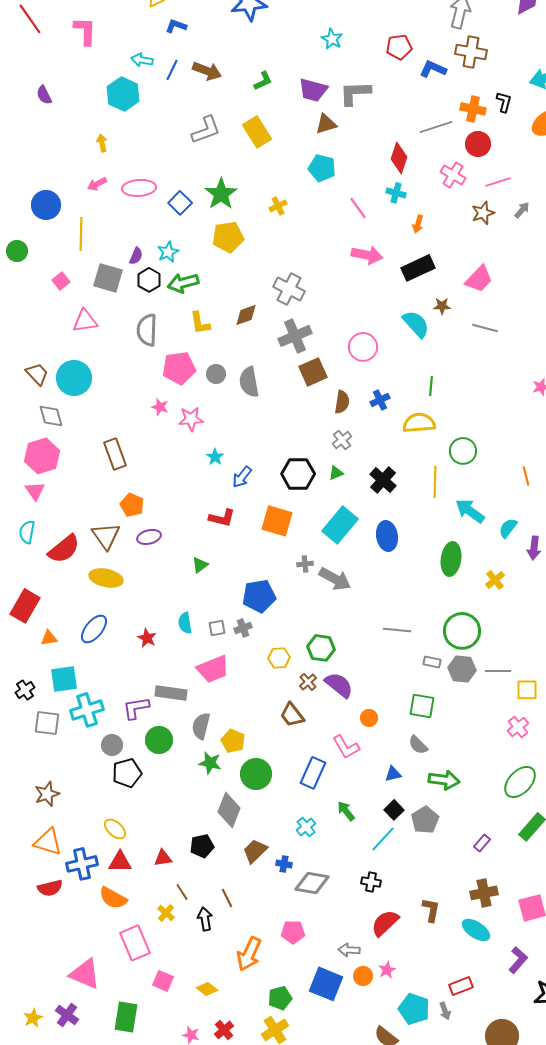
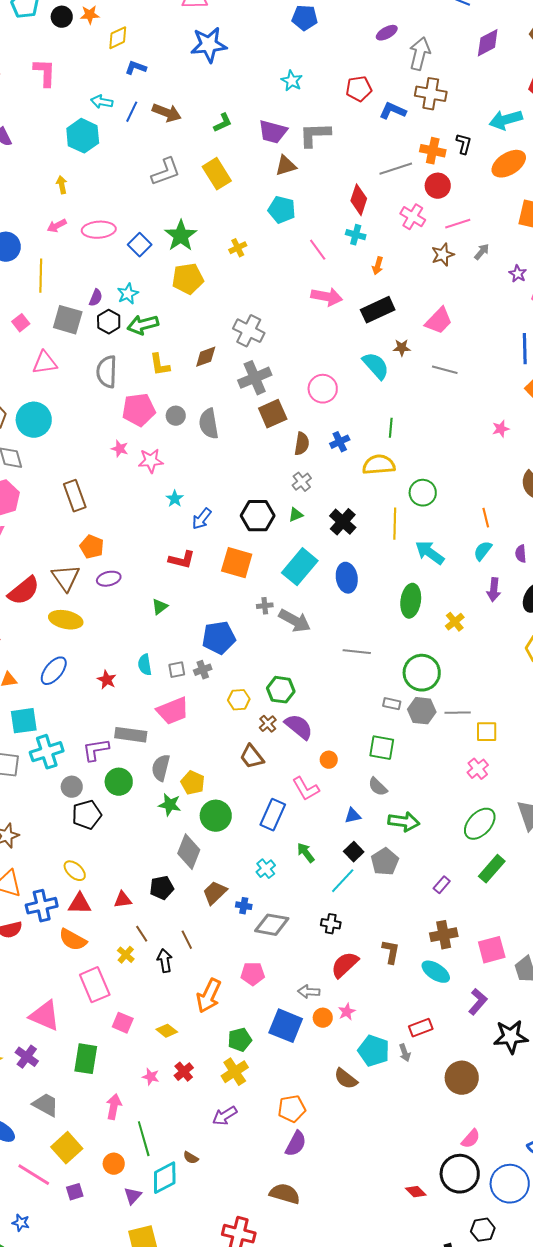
cyan semicircle: (508, 528) -> (483, 551), moved
gray line: (397, 630) -> (357, 652), moved

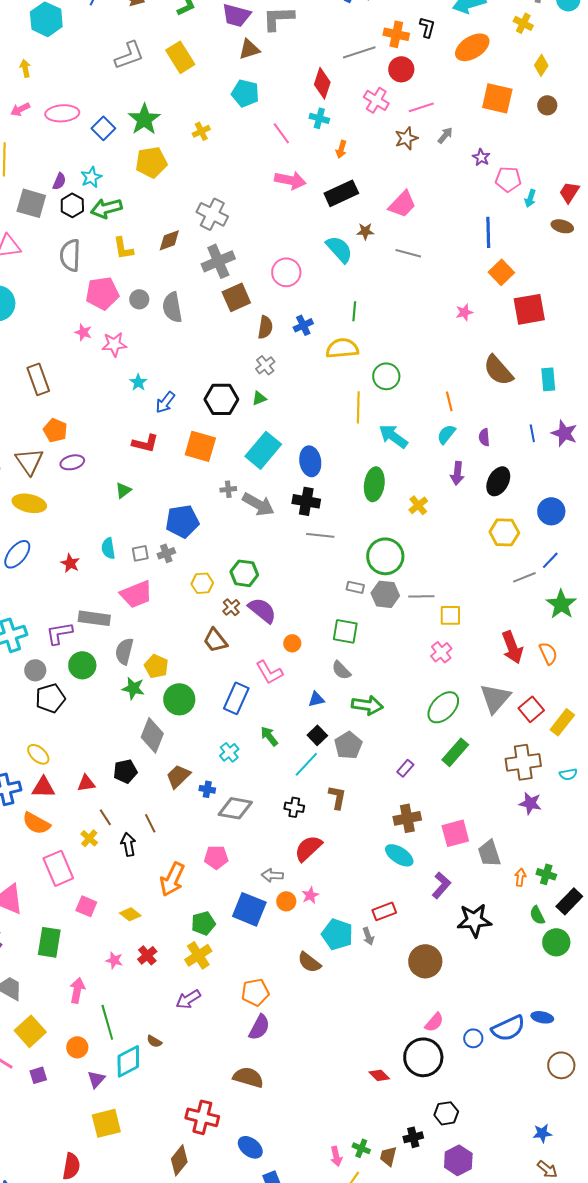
black cross: (343, 522) -> (306, 501), moved, turned -32
brown L-shape: (391, 952) -> (337, 797), moved
blue circle: (510, 1184) -> (473, 1038), moved, size x0.5

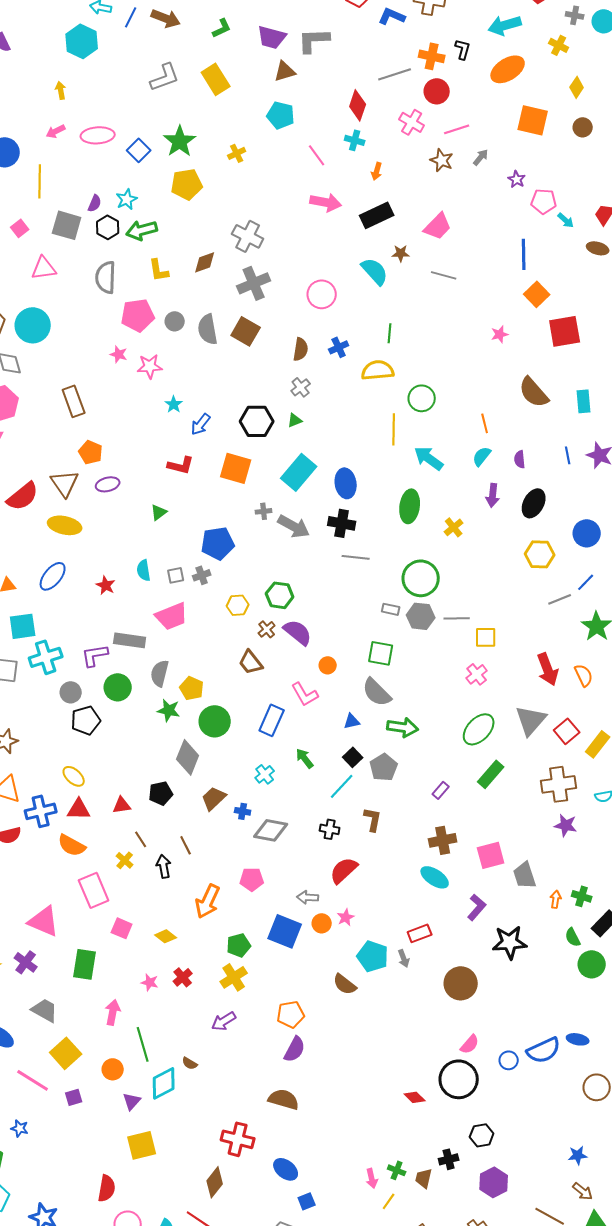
brown star: (406, 138) -> (442, 160), turned -30
cyan arrow: (530, 198) -> (566, 220), turned -66
brown square: (236, 297) -> (246, 331), moved, turned -36
gray semicircle: (341, 670) -> (377, 692), size x1.5

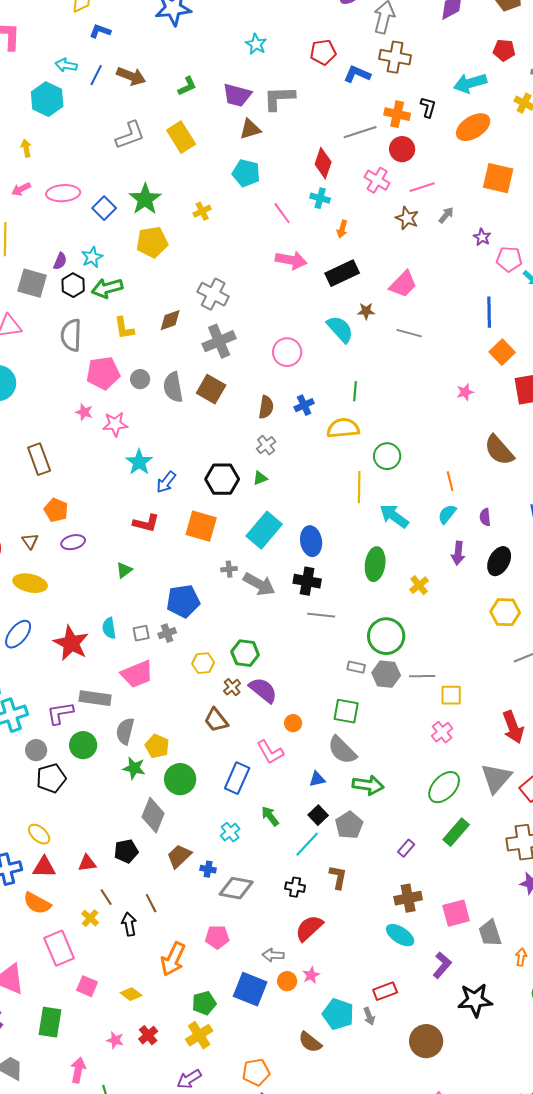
cyan star: (174, 404) -> (139, 462), size x1.5
brown triangle: (65, 483) -> (30, 541), size x0.6
red star: (106, 585) -> (71, 643), size x1.8

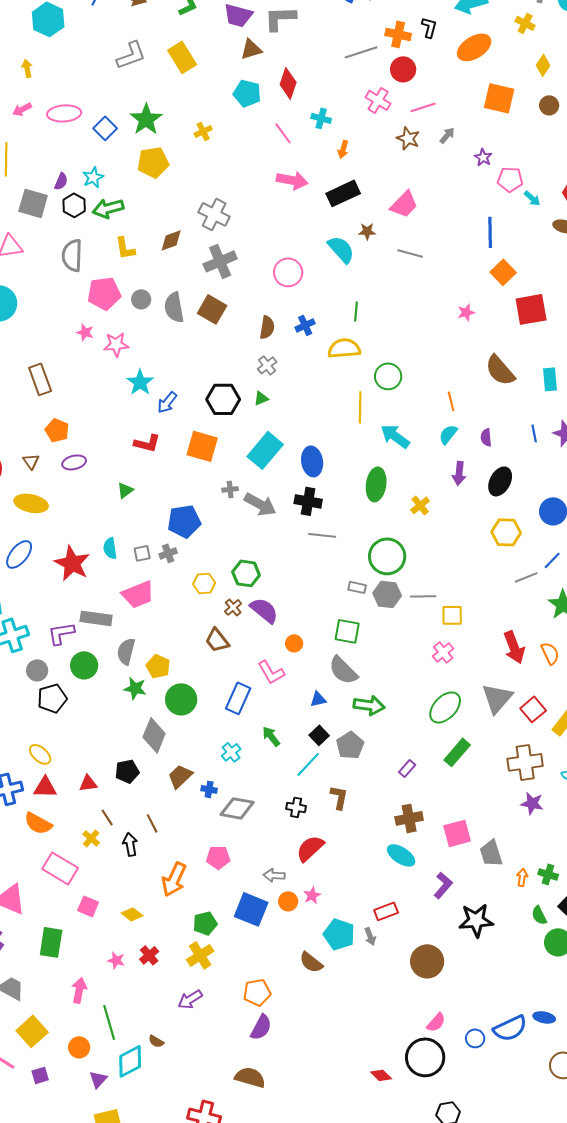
red diamond: (323, 163) -> (288, 83), moved
pink rectangle: (59, 948) -> (60, 868), turned -36

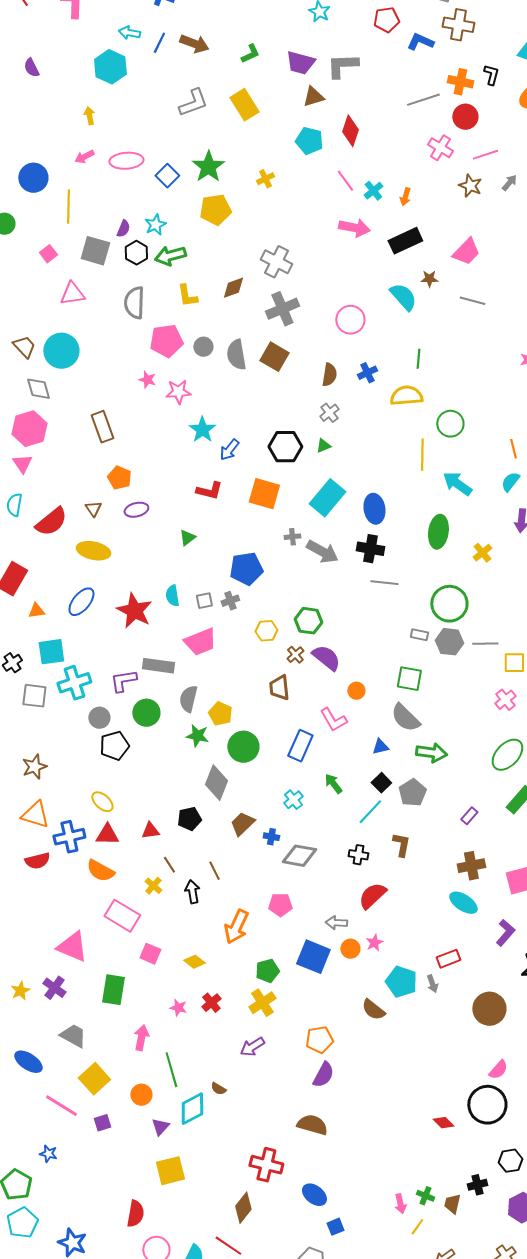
cyan cross: (321, 118) -> (373, 191), moved, turned 36
brown trapezoid: (217, 640) -> (279, 688), turned 32

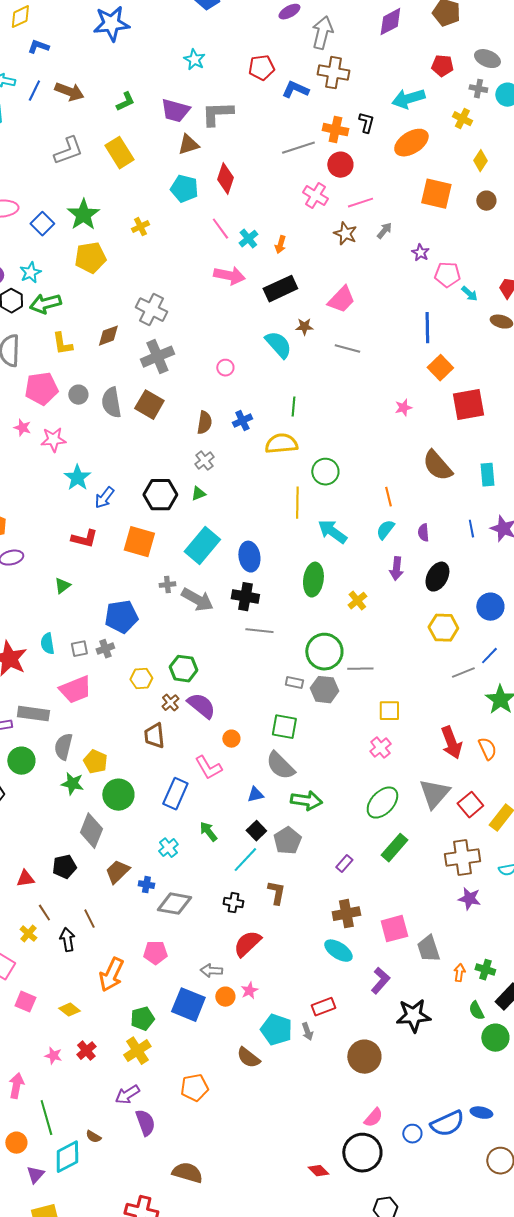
pink circle: (350, 320) -> (225, 368), size x0.6
gray line: (485, 644) -> (360, 669), moved
purple semicircle: (323, 1075) -> (145, 1123), moved, turned -48

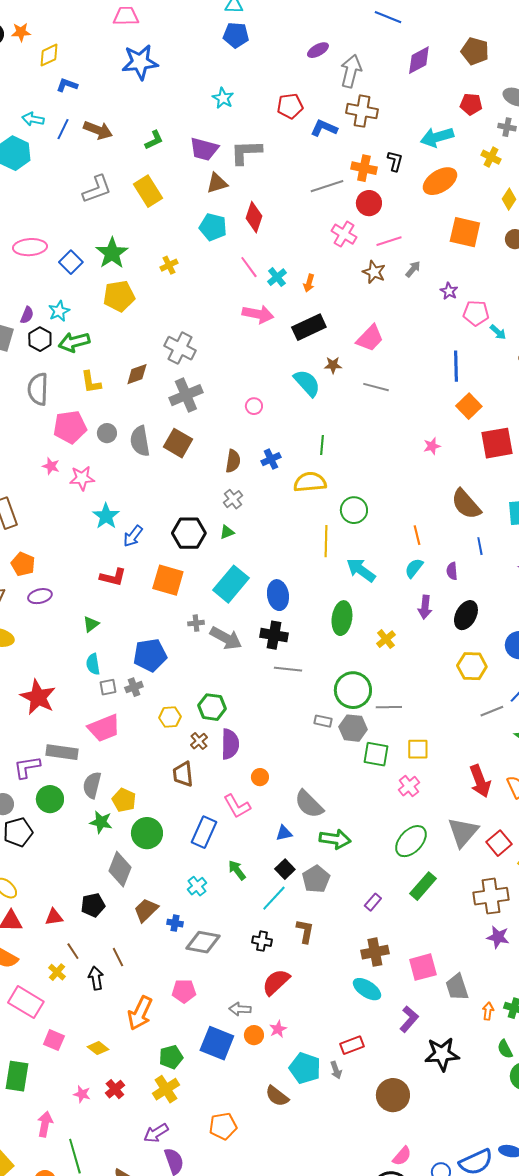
blue line: (471, 529) -> (480, 546), moved
cyan semicircle: (47, 644) -> (93, 664), moved
purple semicircle: (201, 706) -> (230, 744), turned 52
green square: (284, 727) -> (376, 754), moved

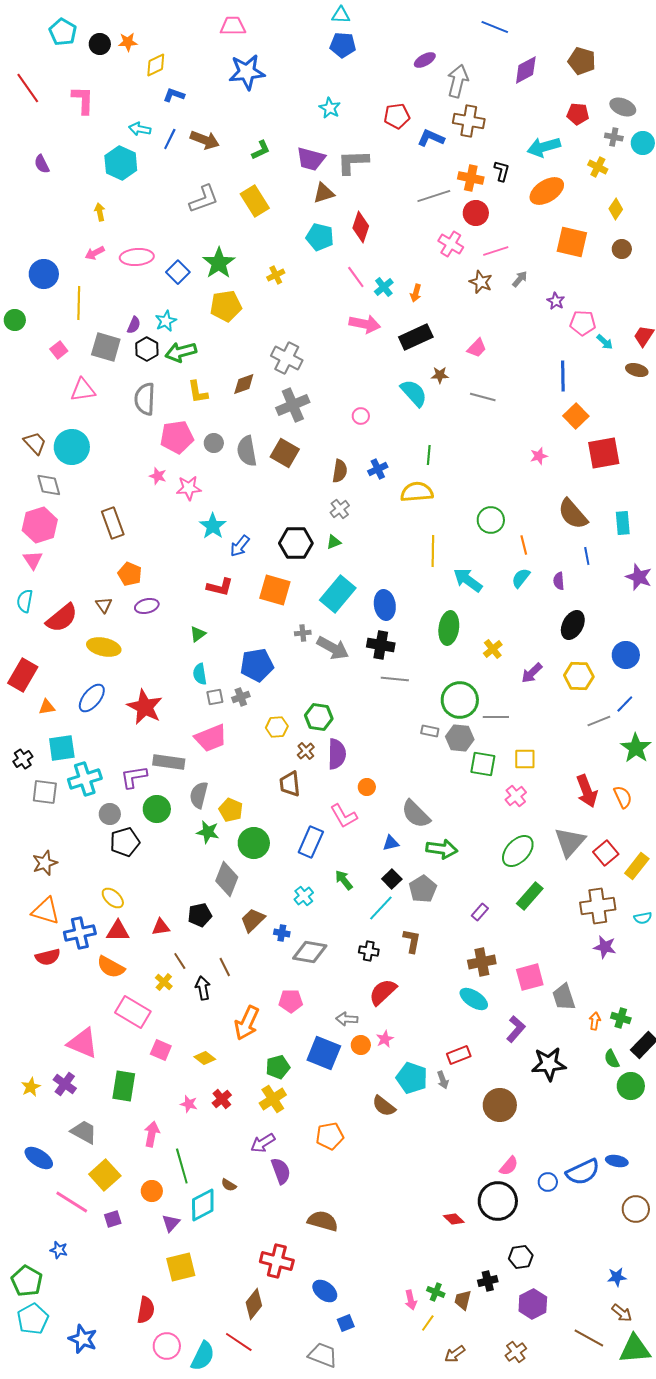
pink trapezoid: (370, 338) -> (477, 348), size x0.7
green circle: (354, 510) -> (491, 520), moved
purple arrow: (425, 607) -> (532, 673), moved, turned 40

